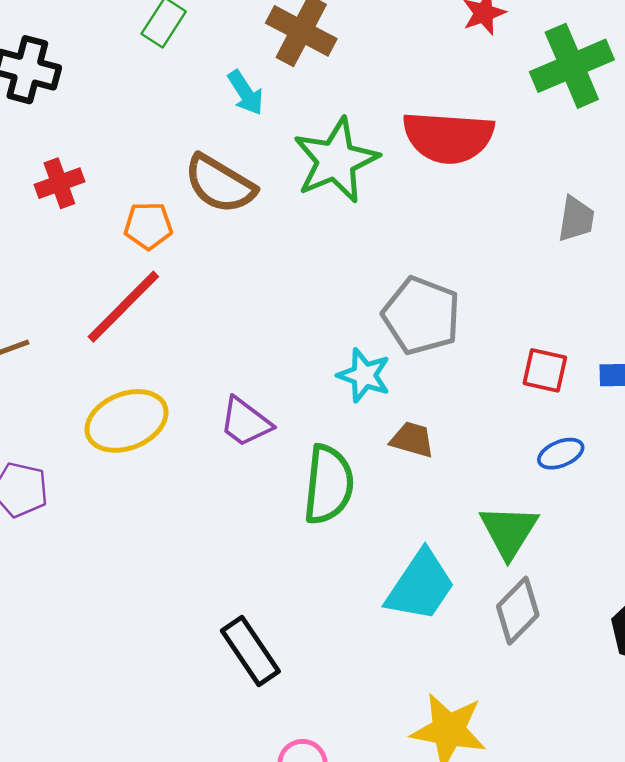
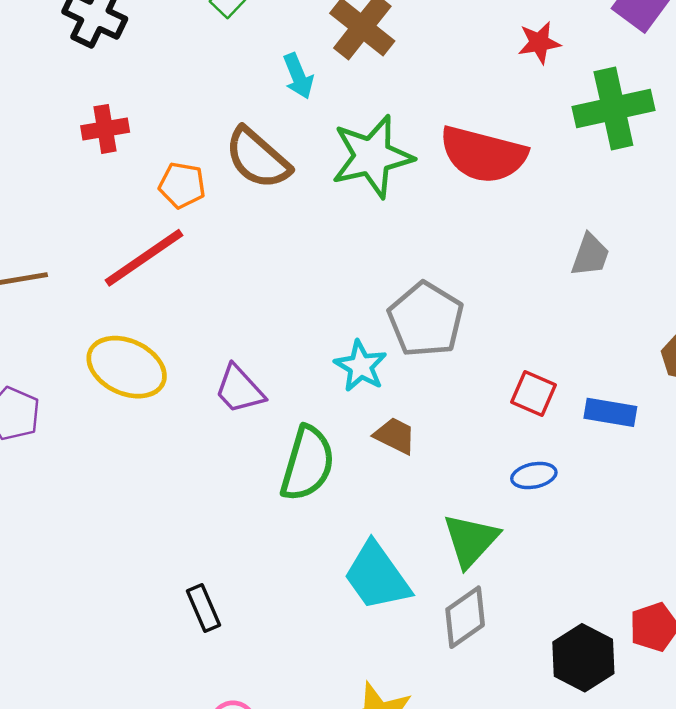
yellow ellipse: (127, 421) -> (127, 367), turned 36
cyan trapezoid: (420, 586) -> (377, 576), turned 100
black rectangle: (250, 651) -> (204, 608), size x0.7

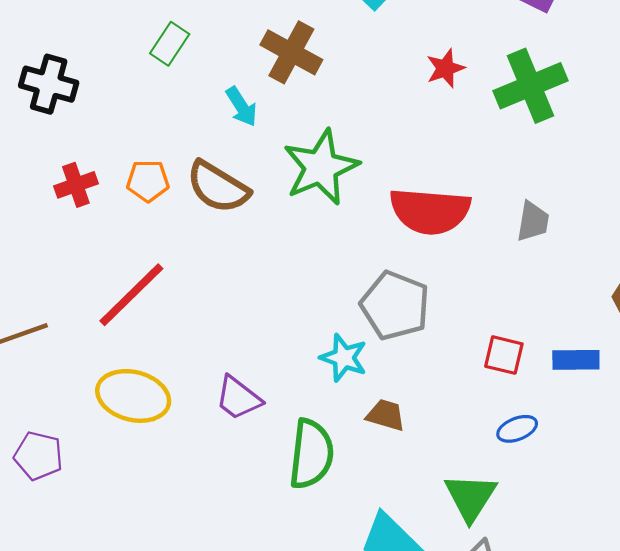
red star: (539, 43) -> (445, 68), moved
red semicircle: (483, 155) -> (430, 211), moved
orange pentagon: (182, 185) -> (148, 181), moved

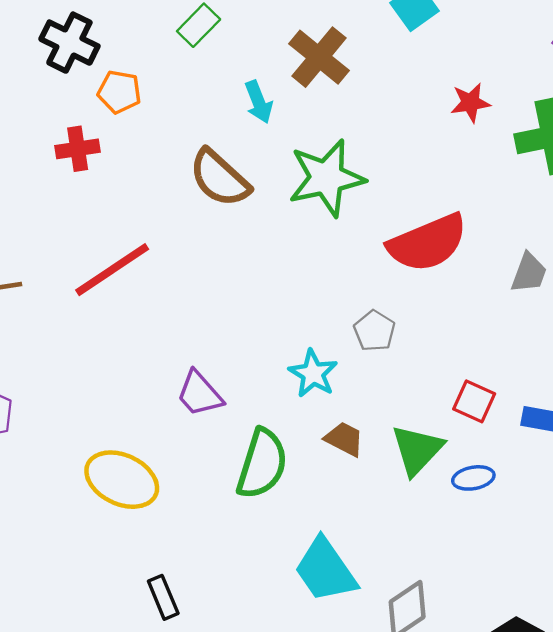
orange pentagon: (148, 181) -> (119, 92), moved
red semicircle: (430, 211) -> (428, 243), turned -38
gray pentagon: (395, 306) -> (374, 331), size x0.6
yellow ellipse: (133, 396) -> (122, 480), moved
green triangle: (470, 497) -> (417, 450), moved

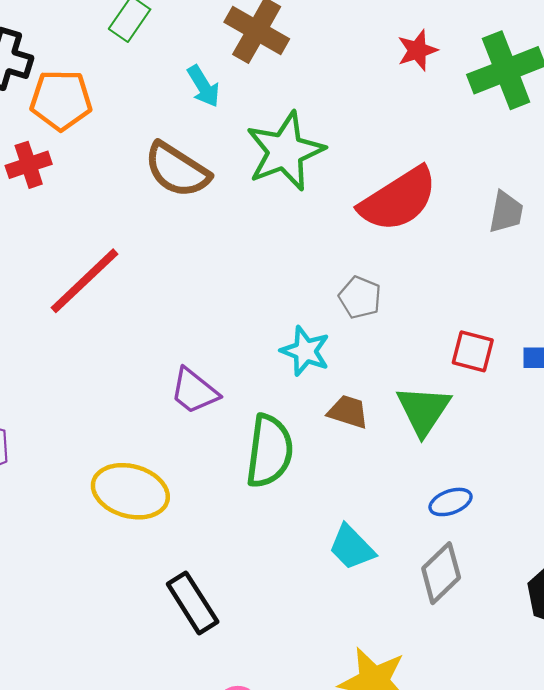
orange pentagon: (119, 92) -> (61, 100), size x1.4
blue ellipse: (473, 478) -> (451, 502), moved
cyan trapezoid: (325, 570) -> (352, 547), size x0.7
black rectangle: (163, 597) -> (193, 603), size x1.4

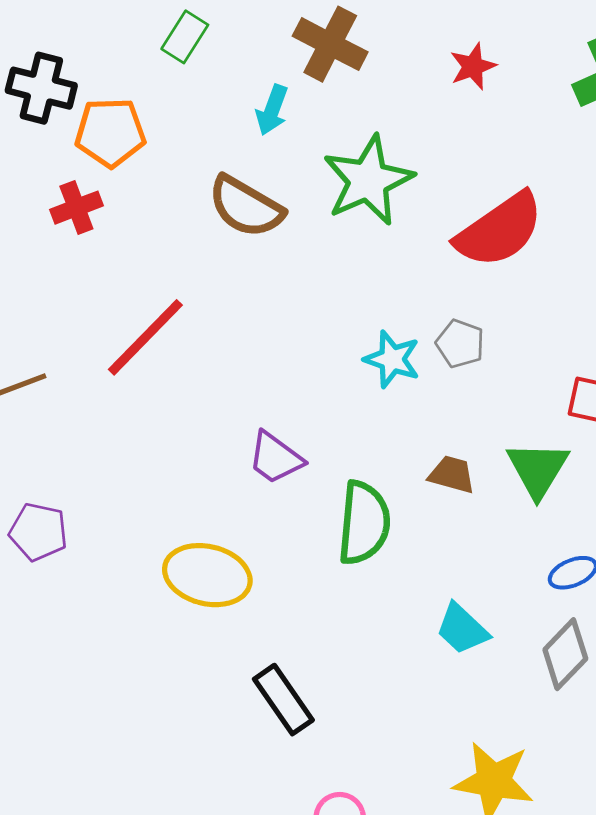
red star: (417, 50) -> (473, 66), moved
cyan arrow: (203, 86) -> (272, 110), turned 54
cyan star: (305, 351) -> (392, 359), moved

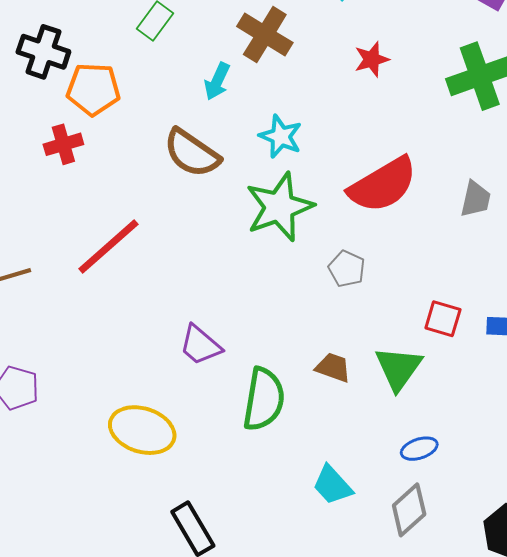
green star: (368, 180) -> (279, 207), moved
cyan star: (392, 359) -> (281, 136), moved

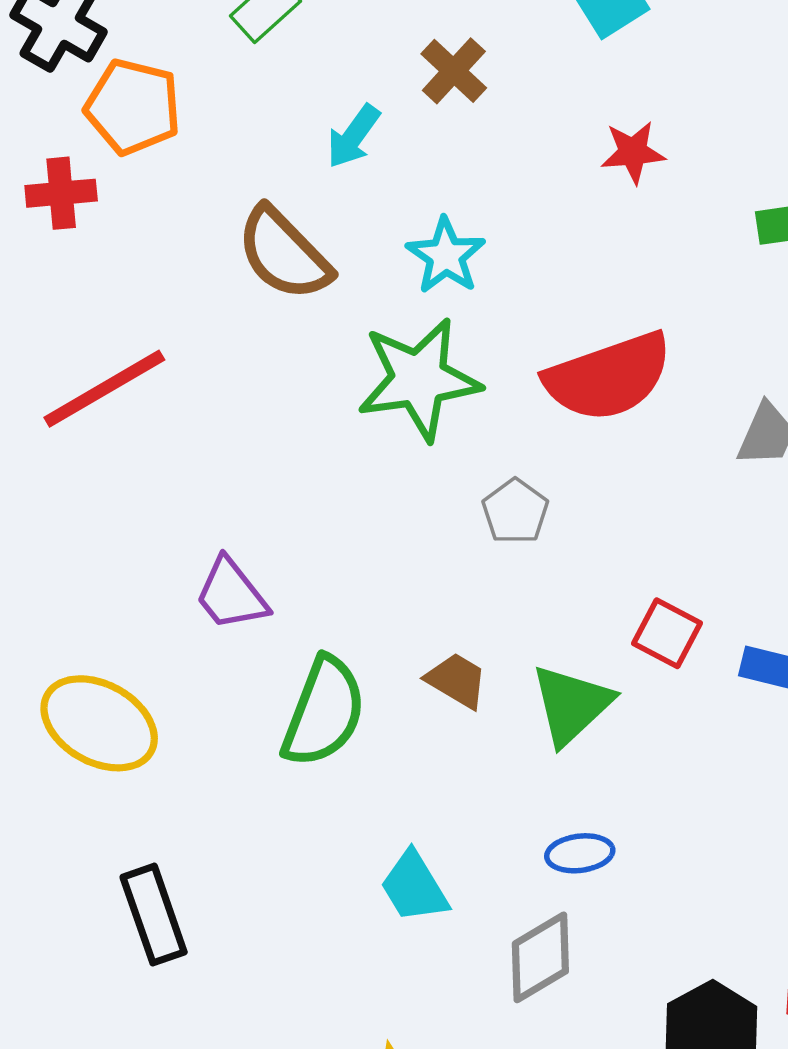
brown cross: (265, 35) -> (454, 71), size x0.7

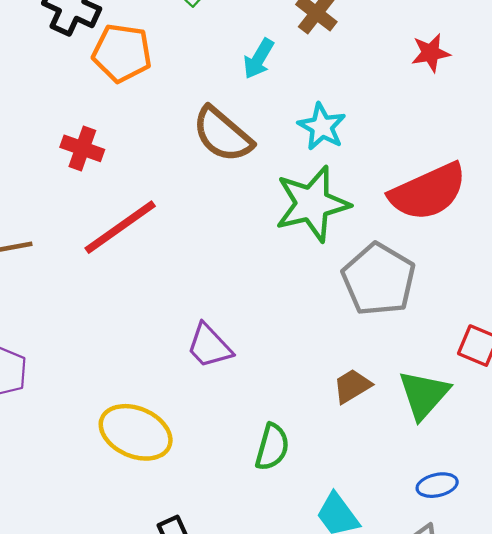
red cross: (61, 193) -> (82, 148), moved, turned 30
gray pentagon: (515, 512) -> (379, 279), size x1.8
brown trapezoid: (457, 680) -> (352, 386), turned -57
green semicircle: (324, 712) -> (272, 447), moved, size x0.7

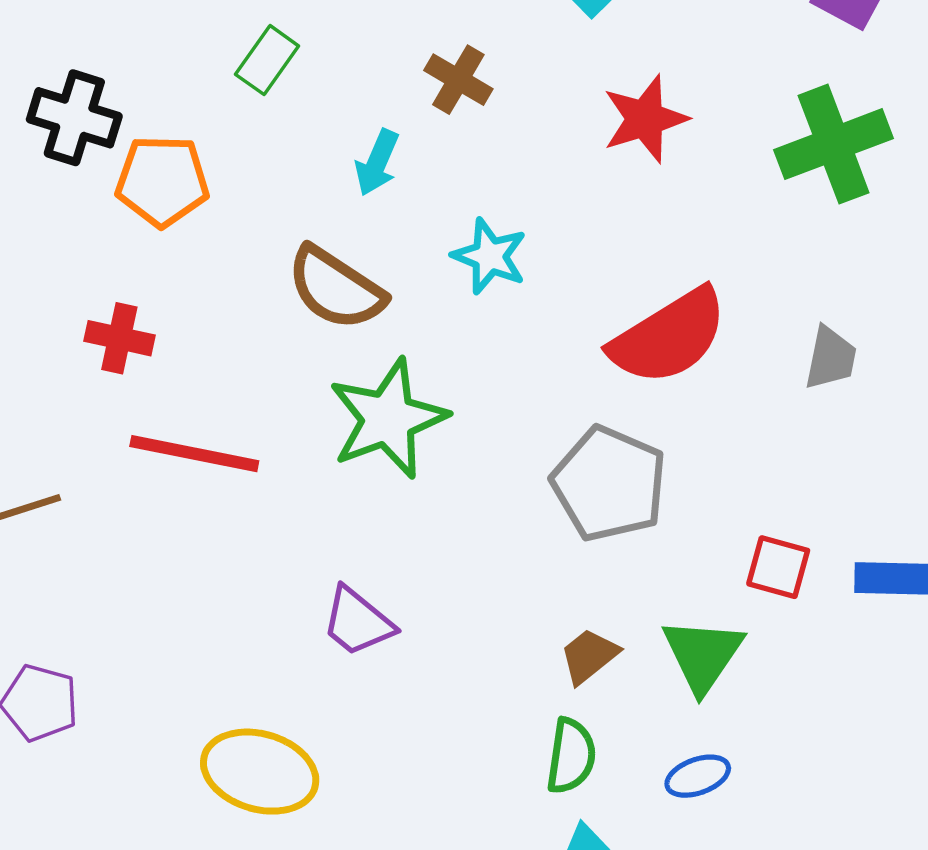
red star: (431, 53) -> (645, 119), size x1.4
green star: (312, 204) -> (388, 419), moved
red line: (120, 227) -> (194, 454), turned 54
green semicircle: (272, 447) -> (571, 756), moved
blue ellipse: (437, 485) -> (698, 776), moved

